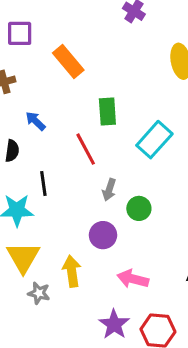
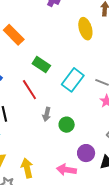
green rectangle: (107, 111) -> (41, 65), turned -48
purple circle: (103, 235) -> (86, 153), moved

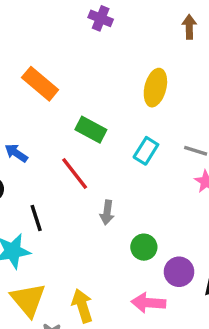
yellow ellipse: (85, 29) -> (155, 88), moved, turned 35
cyan rectangle: (73, 80) -> (146, 151), size x0.7
green circle: (67, 125) -> (144, 247), moved

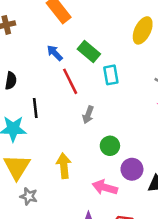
cyan rectangle: (146, 151) -> (111, 75), moved, turned -54
blue arrow: (16, 153) -> (55, 53), moved
yellow arrow: (82, 306) -> (64, 166), moved

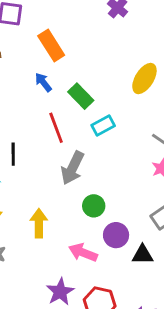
blue arrow: (55, 53) -> (43, 82), moved
cyan rectangle: (111, 75) -> (103, 125), turned 66
gray arrow: (88, 115) -> (73, 168), size x1.6

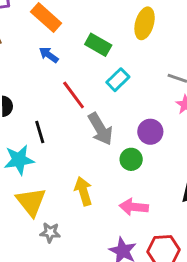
green rectangle: (81, 96) -> (98, 45), moved
gray arrow: (73, 168) -> (100, 129), turned -40
purple circle: (116, 235) -> (150, 132), moved

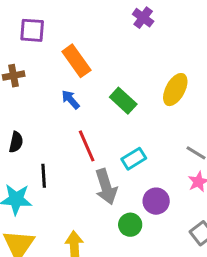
cyan rectangle: (118, 80) -> (134, 159), moved

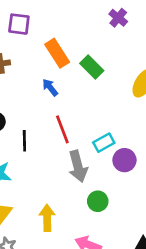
green rectangle: (123, 101) -> (92, 67), moved
black line: (44, 176) -> (24, 141), moved
purple circle: (156, 201) -> (124, 160), moved

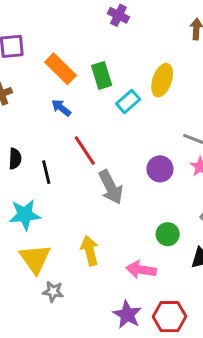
green rectangle: (92, 67) -> (102, 75), turned 40
cyan rectangle: (104, 143) -> (128, 101), moved
green circle: (98, 201) -> (168, 234), moved

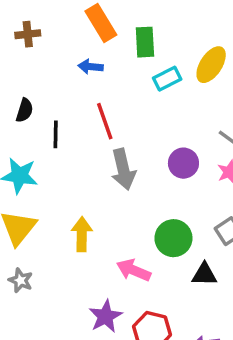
blue arrow: (61, 108) -> (91, 67), turned -48
green circle: (168, 234) -> (173, 238), size x1.4
gray star: (53, 292) -> (21, 280), moved

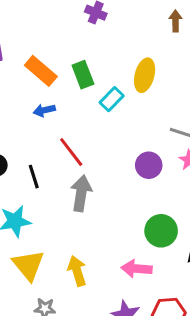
gray arrow: (123, 169) -> (81, 193), moved, turned -140
yellow arrow: (82, 234) -> (77, 271), moved

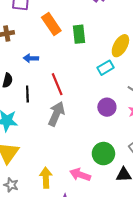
cyan rectangle: (112, 99) -> (106, 68), moved
blue arrow: (44, 110) -> (31, 58), moved
yellow arrow: (77, 271) -> (46, 178), moved

